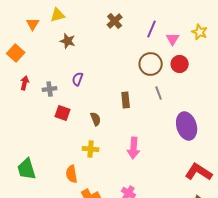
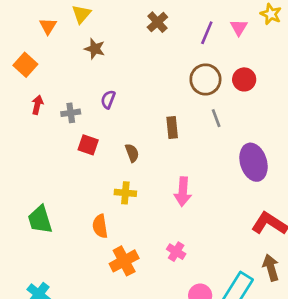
yellow triangle: (58, 15) -> (81, 14), turned -35
yellow star: (200, 32) -> (271, 14), moved
pink triangle: (173, 39) -> (239, 27), moved

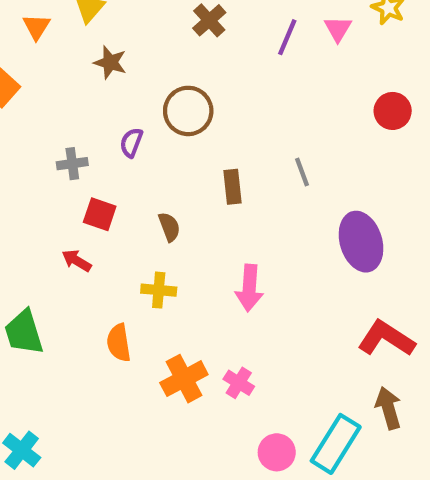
brown circle: (205, 79) -> (188, 111), moved
red circle: (244, 79) -> (393, 111), moved
red arrow: (37, 105) -> (77, 261), moved, turned -72
orange cross: (124, 261) -> (184, 379), moved

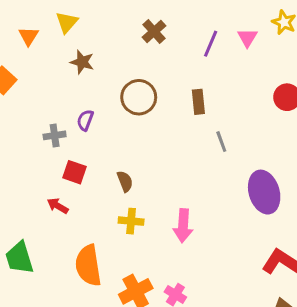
purple semicircle: (131, 143) -> (85, 120), moved
brown rectangle: (232, 187) -> (198, 102), moved
yellow cross: (159, 290) -> (131, 221), moved
orange semicircle: (119, 343) -> (88, 265), size x1.5

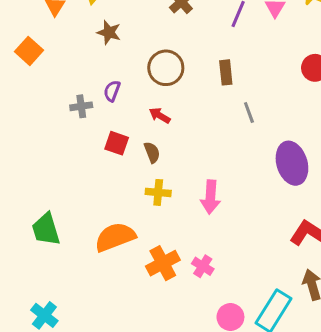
red square: (74, 172) -> (117, 143), moved
red arrow: (58, 206) -> (160, 116), moved
orange semicircle: (88, 265) -> (115, 237), turned 78

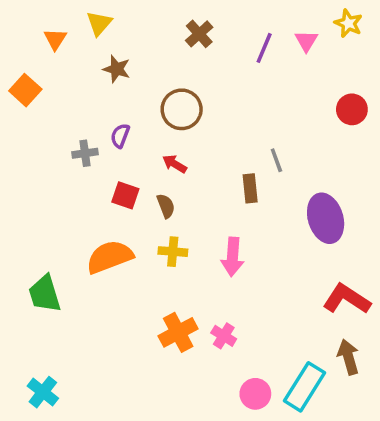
brown rectangle: (226, 72) -> (250, 188), moved
orange semicircle: (115, 237) -> (110, 257), moved

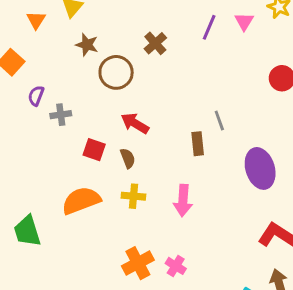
brown cross: (199, 34) -> (155, 43), moved
brown circle: (182, 109) -> (116, 72), moved
purple semicircle: (120, 136) -> (36, 96), moved
red arrow: (175, 164) -> (135, 123), size x1.4

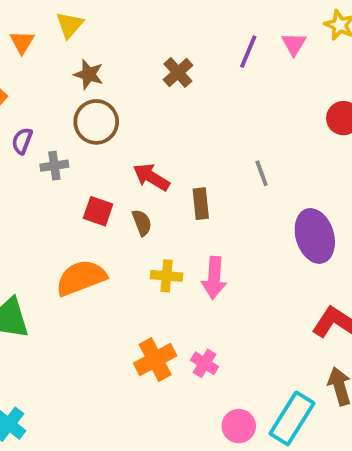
brown circle: (116, 72) -> (96, 122), moved
brown rectangle: (198, 144) -> (201, 204), moved
yellow cross: (133, 196) -> (167, 276), moved

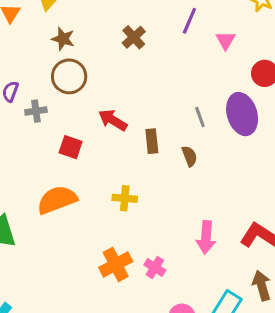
pink triangle: (294, 44) -> (226, 40), moved
brown semicircle: (142, 223) -> (189, 156), moved
purple ellipse: (315, 236) -> (242, 114), moved
pink arrow: (214, 278) -> (206, 237), moved

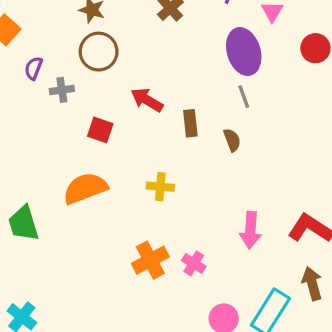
purple ellipse: (242, 114) -> (244, 52), moved

